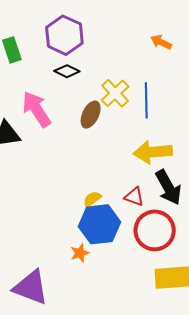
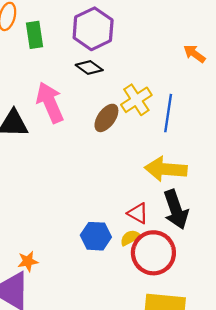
yellow semicircle: (92, 199) -> (130, 238), moved
blue hexagon: (99, 224) -> (96, 236), size x0.7
orange star: (80, 253) -> (28, 261), moved

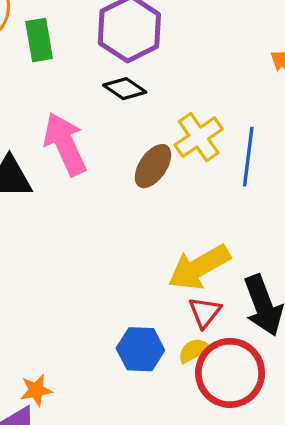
yellow arrow: (166, 169) -> (199, 267), moved, turned -33
red triangle: (138, 213) -> (205, 312), turned 40

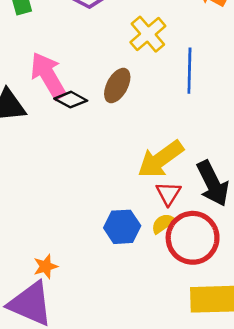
black diamond: (125, 89) -> (71, 100), moved
yellow cross: (199, 137) -> (148, 34), moved

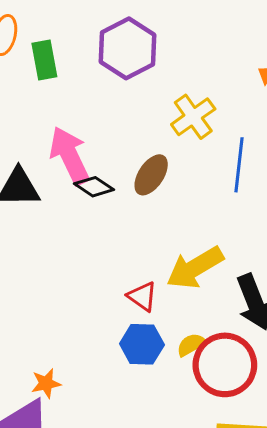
red triangle: (168, 193) -> (142, 296), moved, turned -32

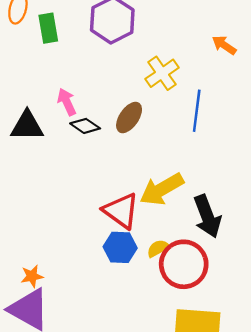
pink arrow: (70, 156) -> (67, 102), size x0.6
red triangle: (142, 296) -> (121, 211), size x1.6
orange star: (46, 383) -> (32, 276), moved

